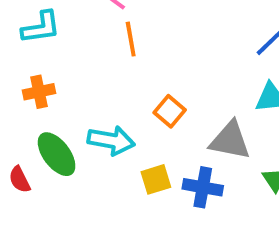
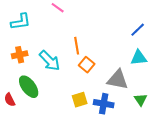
orange line: (131, 39) -> (77, 46), moved
cyan arrow: (111, 140) -> (50, 61), moved, turned 35

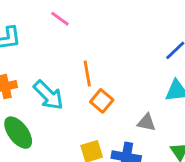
gray triangle: (118, 80) -> (146, 122), size x0.6

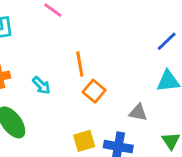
cyan arrow: (48, 95) -> (41, 85), size x0.6

